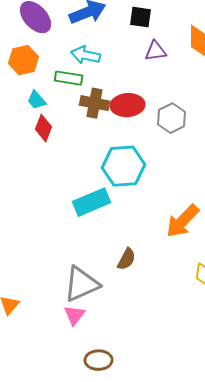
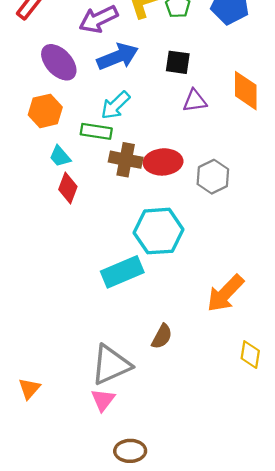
cyan arrow: (86, 55) -> (115, 105), turned -56

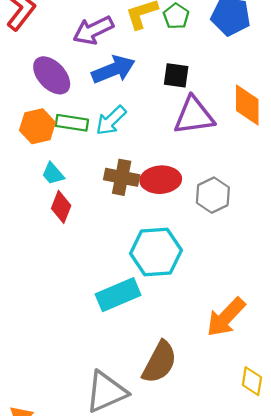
purple triangle: (195, 101) -> (194, 116), size x1.6
green rectangle: (96, 131) -> (72, 123), moved
brown semicircle: (162, 336) -> (160, 362), size x1.6

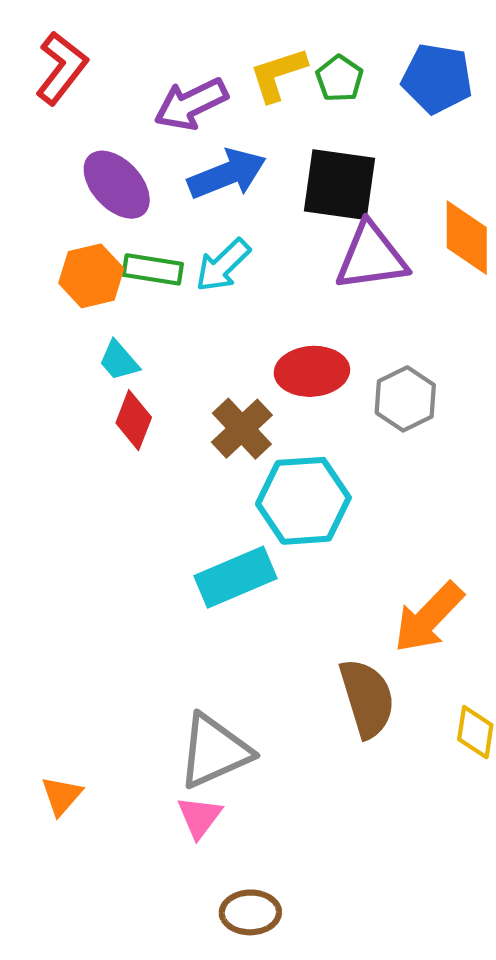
black square: (176, 75) -> (339, 185), size x1.6
brown cross: (122, 177) -> (242, 429), moved, turned 36
brown semicircle: (160, 362) -> (367, 698), moved, turned -45

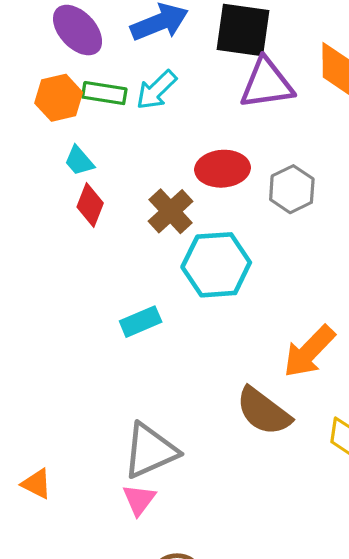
cyan rectangle: (236, 577) -> (141, 322), moved, size x0.7
brown semicircle: (367, 698) -> (263, 411), turned 144
orange triangle: (62, 796) -> (37, 484), turned -44

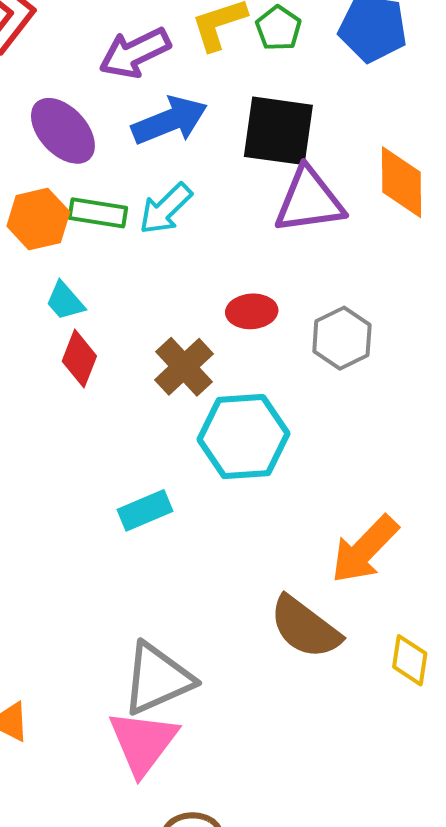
red ellipse: (223, 169) -> (252, 311), size x0.7
pink triangle: (139, 500) -> (143, 742), size x1.6

